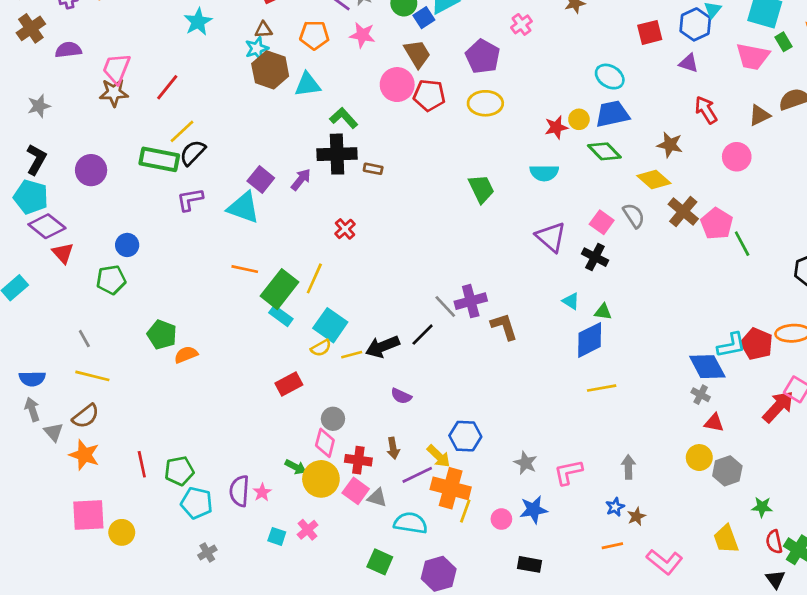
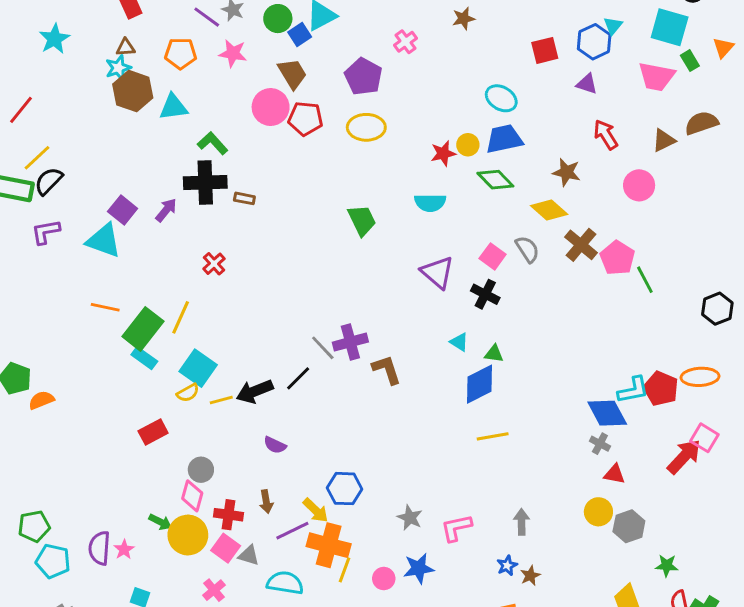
pink cross: (308, 530) -> (214, 590), moved

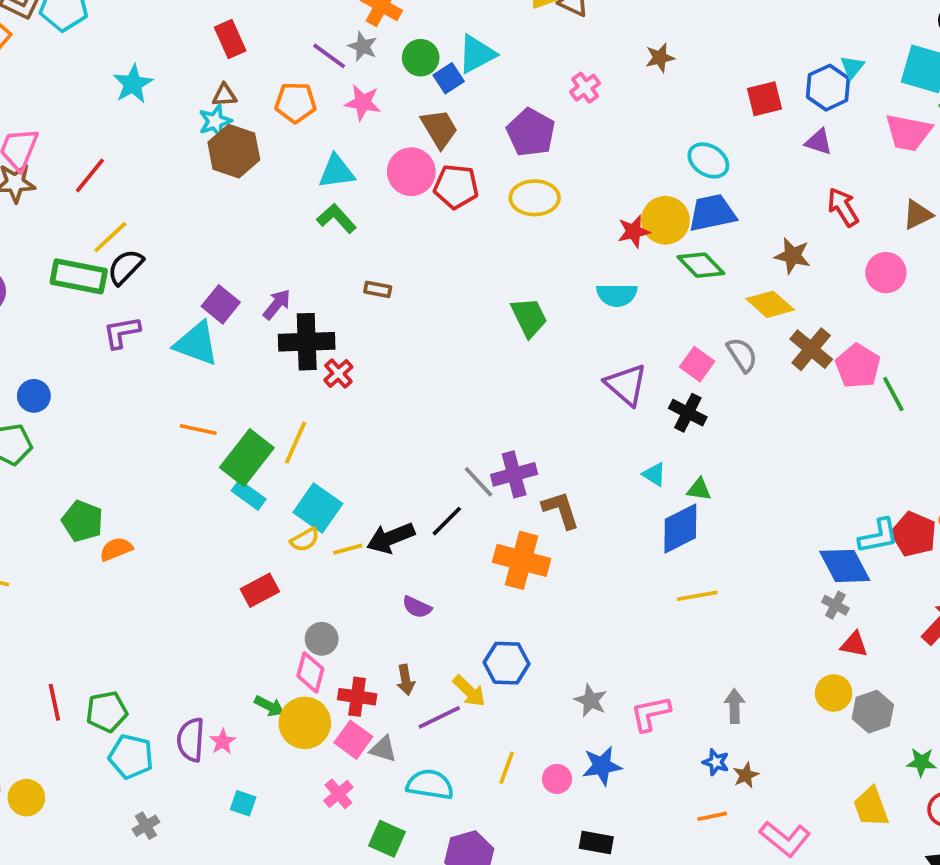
cyan triangle: (173, 107) -> (337, 172), moved
yellow circle: (468, 145) -> (665, 220), size x1.6
black cross: (205, 182) -> (307, 342), moved
orange cross: (329, 545) -> (522, 560), moved
blue star: (507, 565) -> (716, 762), turned -30

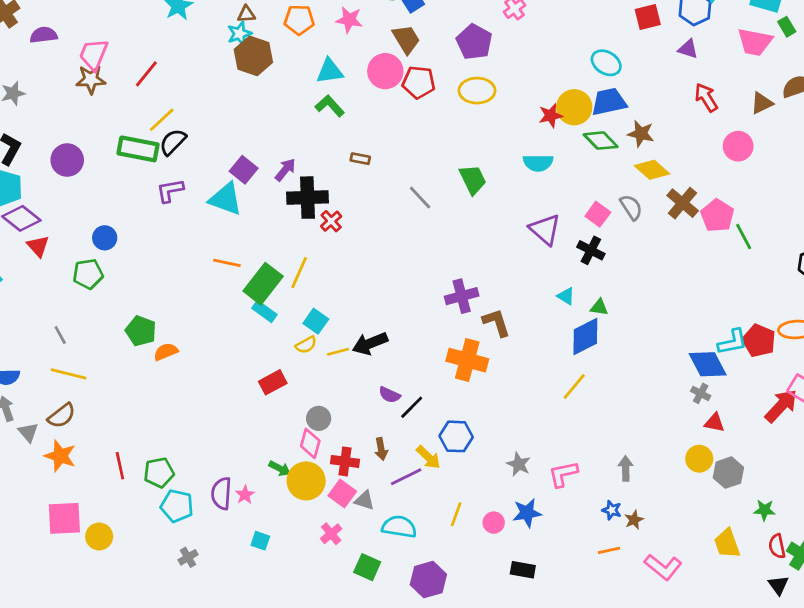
brown star: (792, 256) -> (641, 134), moved
gray line: (479, 482) -> (420, 198), moved
cyan square: (318, 508) -> (316, 321), size x0.7
black line: (447, 521) -> (412, 407), moved
yellow line: (697, 596) -> (574, 386), moved, turned -40

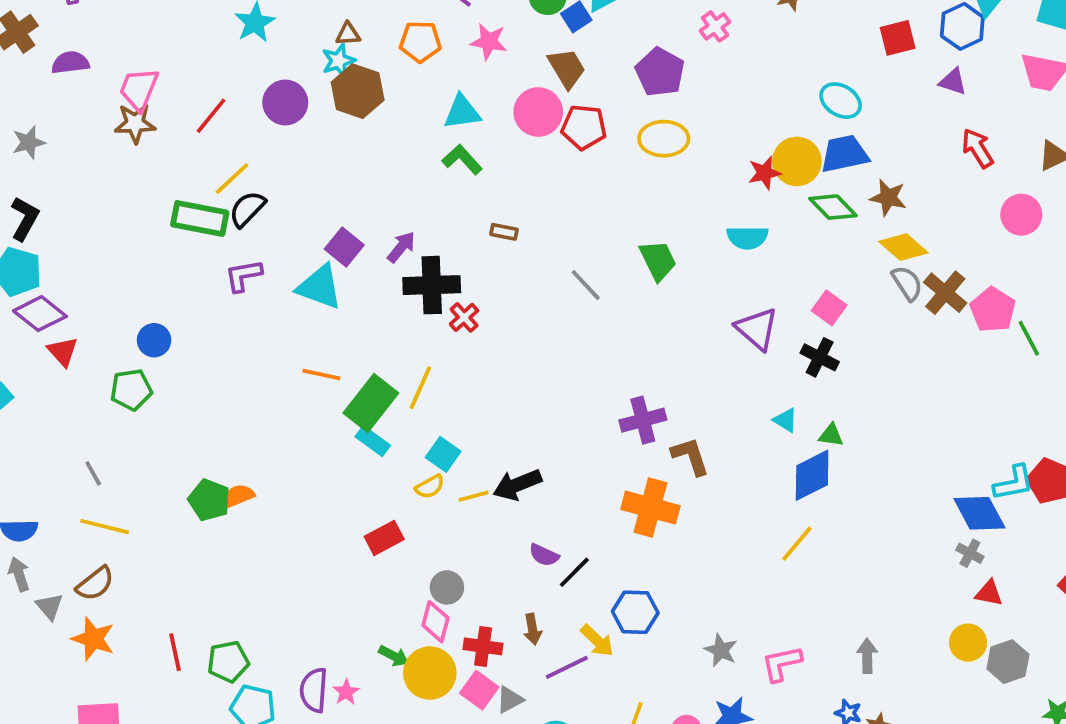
purple circle: (67, 160) -> (285, 102), moved
gray semicircle: (631, 207) -> (907, 283), moved
green pentagon: (141, 331) -> (209, 500), moved
gray triangle: (364, 500) -> (510, 700), turned -45

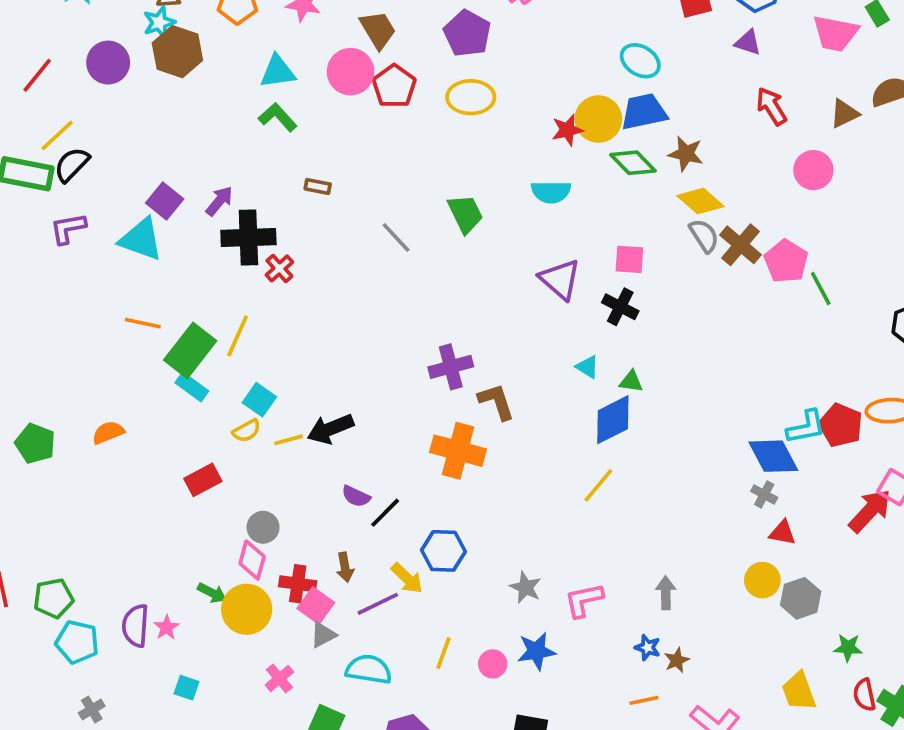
red pentagon: (584, 127) -> (394, 86), turned 30
pink square: (829, 308) -> (629, 259), turned -32
orange semicircle: (238, 496) -> (108, 432), moved
pink square: (479, 690) -> (316, 606), moved

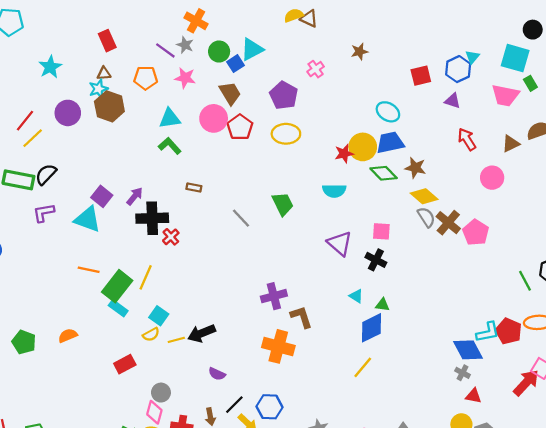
yellow line: (57, 135) -> (33, 138), moved
green line: (821, 289) -> (525, 281), moved
black line: (385, 513) -> (234, 405), moved

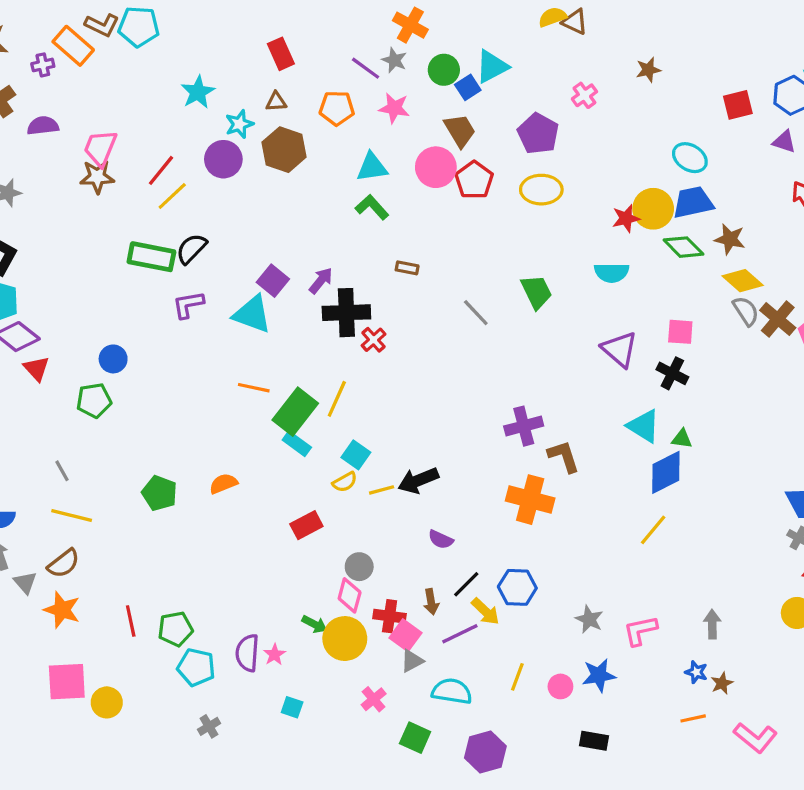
cyan star: (98, 89) -> (239, 124), moved
cyan triangle: (356, 296) -> (644, 426), size x1.6

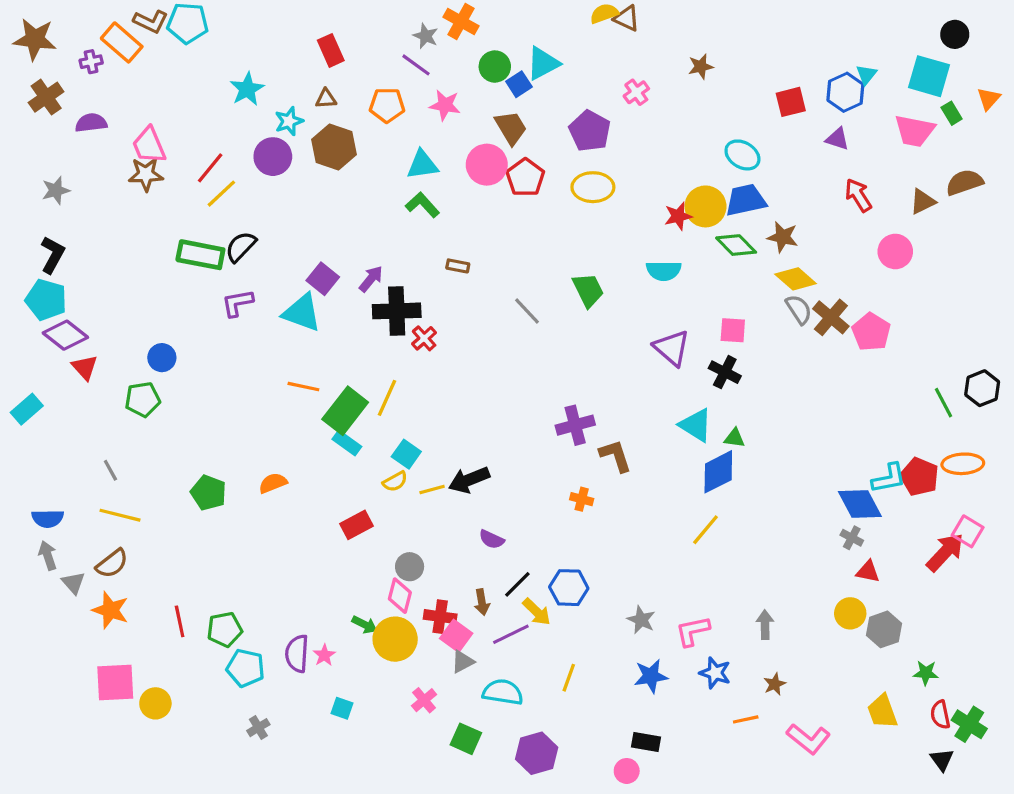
gray star: (394, 60) -> (426, 36), moved
pink trapezoid: (100, 148) -> (149, 145), turned -45
orange cross: (530, 500) -> (582, 499), size x0.5
blue star: (696, 672) -> (715, 673), moved, size x1.4
pink circle: (560, 686) -> (627, 771), moved

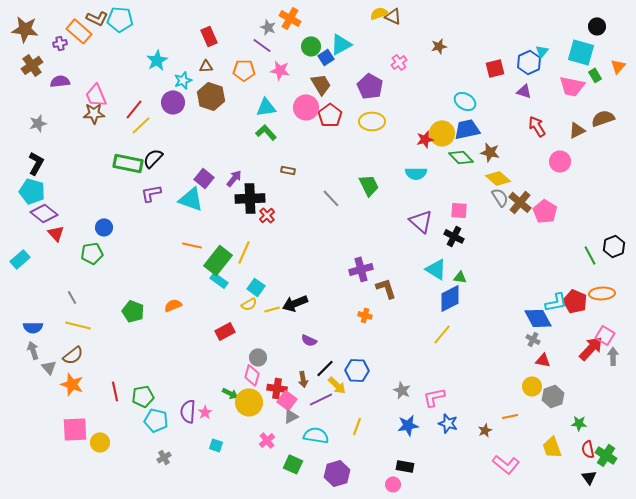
gray arrow: (765, 625) -> (613, 356), moved
orange line: (746, 719) -> (510, 416), moved

